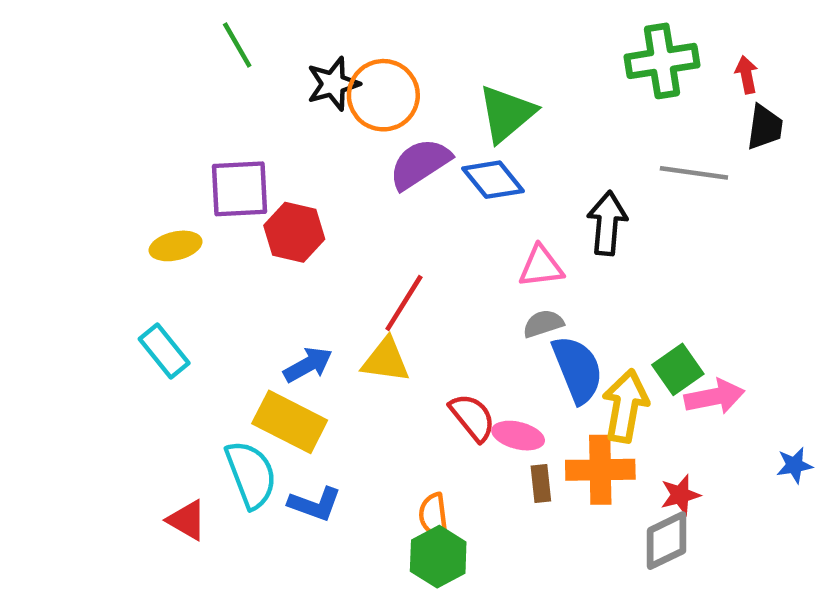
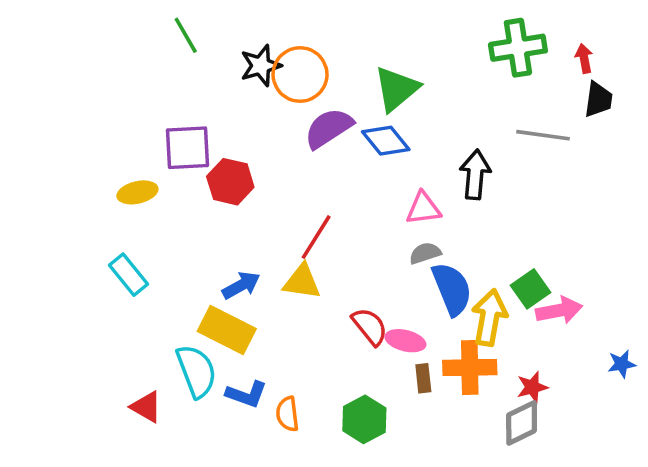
orange semicircle: (434, 515) -> (288, 414), moved
green hexagon: (438, 557) -> (364, 419), moved

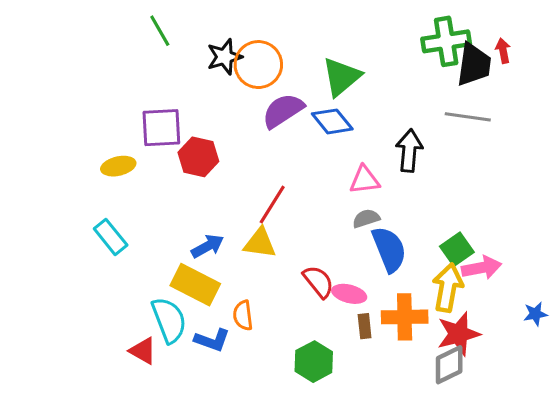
black trapezoid: (598, 100) -> (474, 65), moved, size x1.4
yellow arrow: (489, 317) -> (448, 288), moved
red star: (532, 387) -> (458, 334), size x1.6
red triangle: (146, 407) -> (143, 351), moved
orange semicircle: (288, 414) -> (243, 315), moved

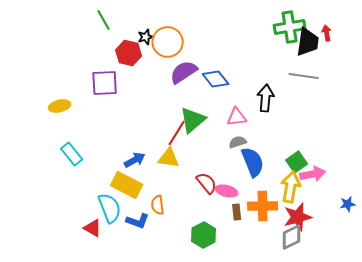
black star: (224, 57) -> (146, 37), size x0.7
green triangle: (341, 77) -> (193, 120), moved
red hexagon: (198, 157) -> (129, 53), moved
yellow ellipse: (118, 166) -> (60, 106), moved

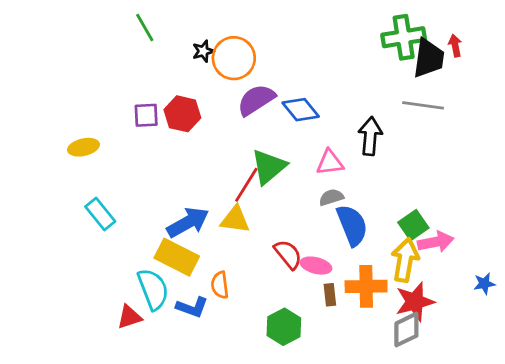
red hexagon: (129, 53) -> (182, 114), moved
purple square: (105, 83) -> (146, 115), size x0.7
blue arrow: (135, 160) -> (188, 222), size x1.4
red triangle: (93, 228) -> (129, 317), turned -48

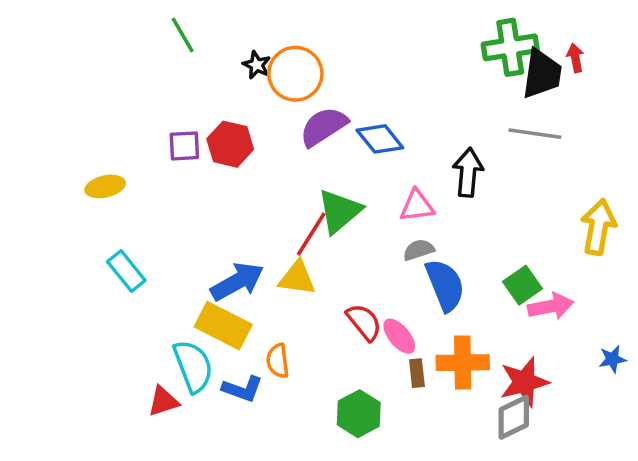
black star: (203, 51) -> (257, 65), turned -30
yellow arrow: (405, 260) -> (598, 227), moved
pink ellipse: (316, 266) -> (399, 336), turned 36

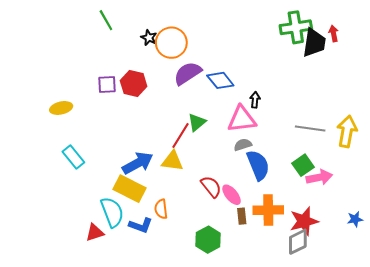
gray line: (535, 134) -> (310, 128), moved
black arrow: (468, 172) -> (255, 100), moved, size x0.6
pink triangle: (417, 206) -> (242, 119), size x1.4
green triangle: (339, 211) -> (197, 122), size x0.7
blue star: (612, 359) -> (355, 219), moved

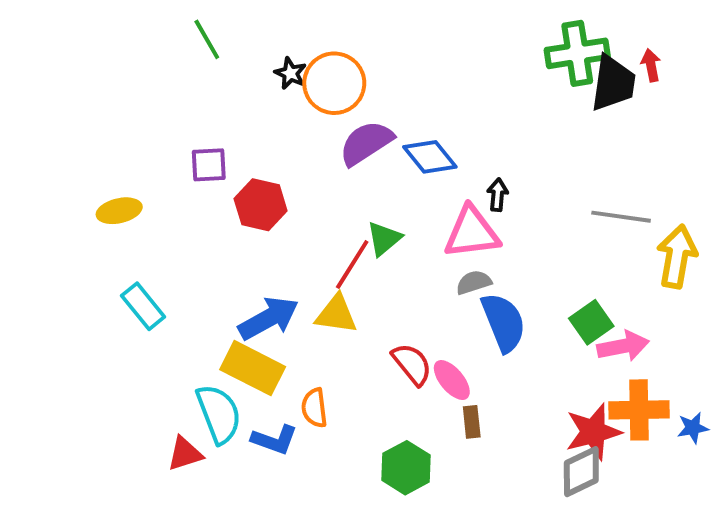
red hexagon: (134, 83) -> (261, 205), moved
gray line: (310, 128) -> (621, 217), moved
orange cross: (268, 210) -> (639, 410), moved

